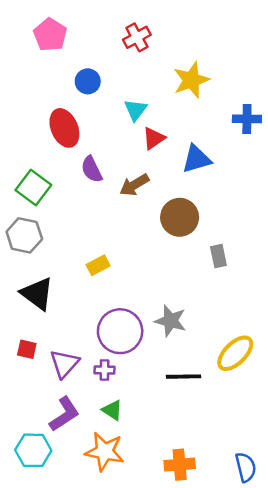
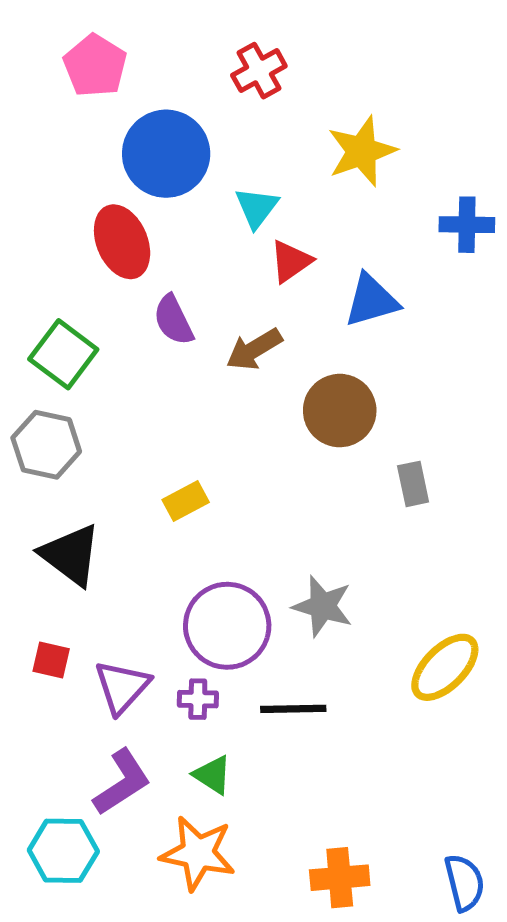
blue circle: (88, 81) -> (166, 154), size x1.8
black line: (184, 377) -> (293, 709), moved

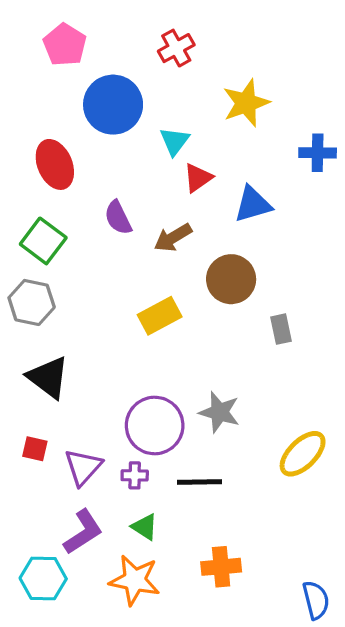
red ellipse: (122, 242) -> (55, 164), moved
yellow rectangle: (186, 501) -> (160, 316), moved, size x1.4
orange cross: (340, 878) -> (221, 567), moved

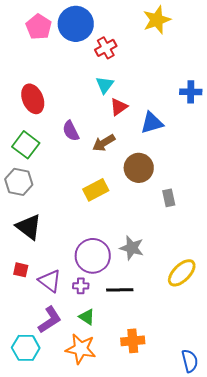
red cross: (176, 48) -> (106, 48), moved
yellow star: (246, 103) -> (157, 20), moved
blue circle: (113, 105) -> (76, 24), moved
purple triangle: (83, 467) -> (50, 281), turned -35

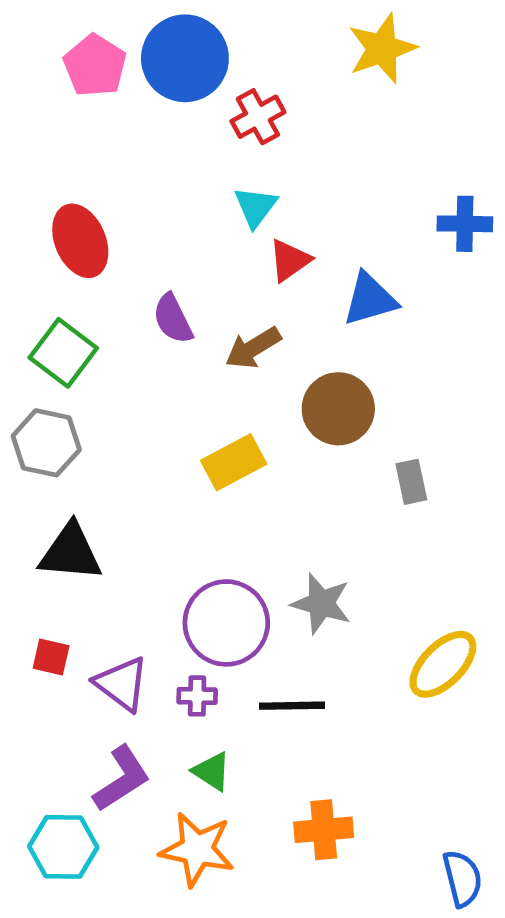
black triangle: (29, 227) -> (71, 552), turned -32

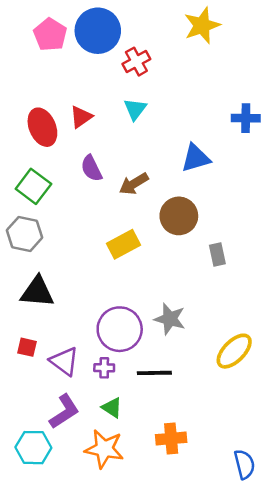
red triangle: (290, 260) -> (81, 117), moved

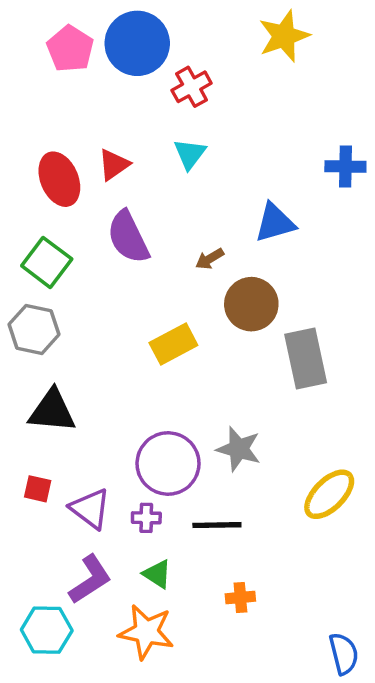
purple semicircle: (91, 168) -> (128, 237), size x1.4
brown arrow: (134, 184) -> (210, 259), moved, size x0.7
gray rectangle: (217, 255) -> (306, 358), size x1.8
orange cross: (171, 439) -> (240, 598), moved, size x0.7

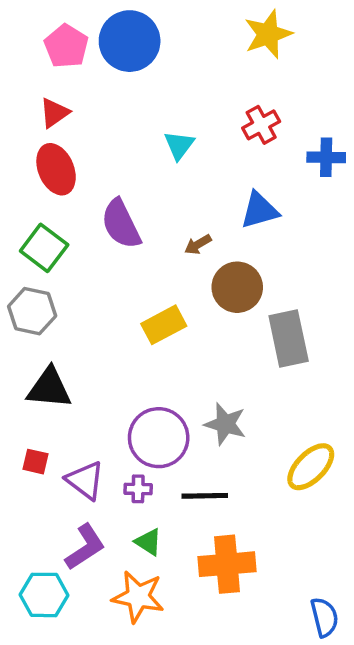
red cross: (192, 87) -> (261, 125), moved
red triangle: (114, 165) -> (54, 113), moved
orange cross: (240, 598) -> (227, 564), size x2.0

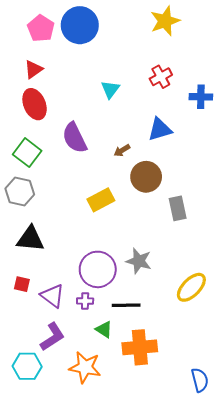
gray rectangle: (289, 339) -> (178, 208), size x0.7
green triangle: (148, 542) -> (104, 329), moved

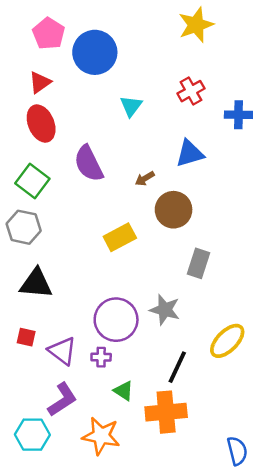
blue circle: (80, 25) -> (95, 52), moved
gray rectangle: (178, 208) -> (199, 263), moved, turned 30
black line: (126, 305) -> (177, 367), moved, turned -64

